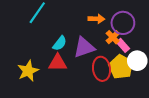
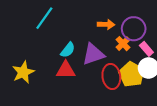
pink rectangle: (123, 45) -> (146, 49), moved
yellow star: (28, 71) -> (23, 72), moved

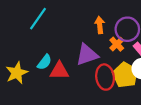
orange arrow: (106, 24) -> (100, 25), turned -98
cyan semicircle: (68, 50) -> (44, 62), moved

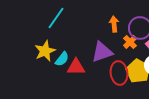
yellow star: (17, 73) -> (45, 51), moved

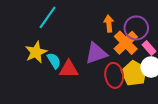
orange cross: (130, 42) -> (126, 43), size x1.6
cyan semicircle: (62, 59) -> (54, 61), turned -70

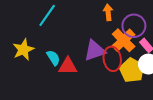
orange arrow: (109, 24) -> (108, 12), moved
yellow star: (36, 52) -> (23, 50), moved
red ellipse: (114, 75) -> (112, 59), moved

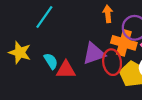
orange cross: (124, 40) -> (124, 43), turned -30
yellow star: (23, 50) -> (20, 52), turned -30

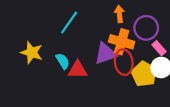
cyan line: (44, 17) -> (69, 23), moved
orange cross: (124, 43) -> (122, 42), moved

